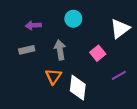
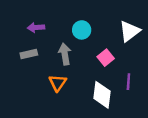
cyan circle: (73, 19) -> (82, 30), moved
purple line: (119, 75) -> (128, 82), turned -56
white diamond: (78, 88) -> (102, 95), moved

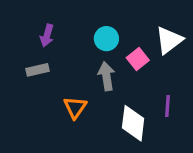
purple arrow: (36, 28) -> (47, 35), turned -70
gray arrow: (65, 54) -> (106, 76), moved
pink square: (106, 58) -> (138, 59), moved

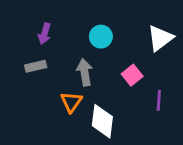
pink square: (138, 59) -> (132, 75), moved
gray arrow: (106, 76) -> (85, 72), moved
white diamond: (133, 123) -> (102, 121), moved

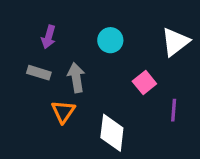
gray rectangle: (36, 66) -> (39, 73), turned 30
gray arrow: (85, 72) -> (76, 78), moved
orange triangle: (71, 102) -> (63, 112), moved

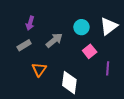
cyan circle: (110, 40) -> (81, 27), moved
gray rectangle: (39, 73) -> (24, 45), turned -48
gray arrow: (76, 78) -> (54, 40), moved, turned 60

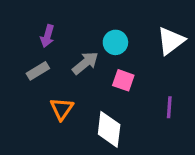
cyan circle: (81, 27) -> (115, 42), moved
pink square: (90, 51) -> (123, 80), moved, turned -32

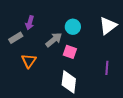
gray rectangle: (38, 71) -> (16, 38), moved
pink square: (123, 80) -> (70, 52), moved
orange triangle: (62, 109) -> (29, 61), moved

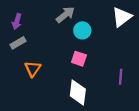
purple arrow: (30, 23) -> (17, 21), moved
white triangle: (108, 26) -> (122, 17), moved
gray arrow: (54, 40) -> (65, 15), moved

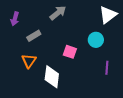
cyan circle: (82, 30) -> (96, 40), moved
gray rectangle: (18, 43) -> (34, 36), moved
white diamond: (78, 93) -> (52, 77), moved

